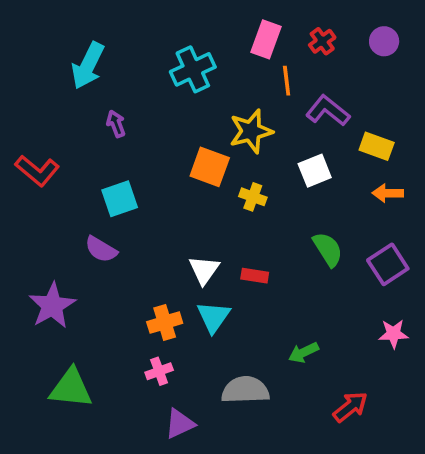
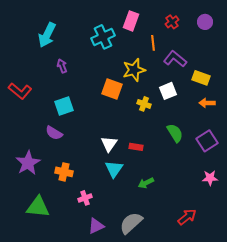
pink rectangle: (266, 39) -> (131, 21), moved
yellow cross: (253, 197) -> (144, 104), moved
orange cross: (165, 322) -> (64, 172), moved, turned 30
green arrow: (303, 352) -> (146, 183), moved
gray semicircle: (245, 390) -> (131, 223), moved, turned -40

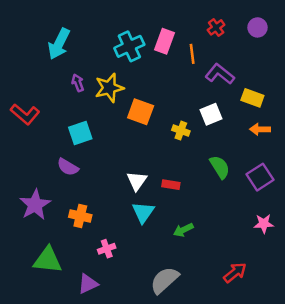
pink rectangle: (131, 21) -> (164, 41), moved
yellow star: (134, 70) -> (109, 88), moved
purple triangle: (96, 226) -> (88, 284), moved

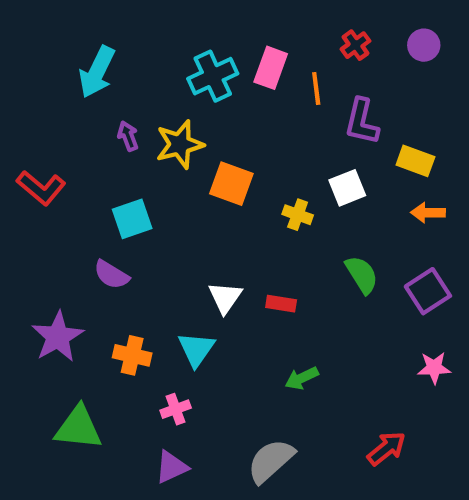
purple L-shape: (220, 74) -> (362, 122), turned -116
cyan triangle: (143, 212) -> (196, 349), moved
purple triangle: (88, 284) -> (171, 467), moved

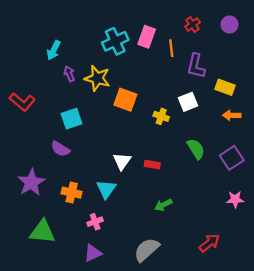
cyan arrow: (97, 72) -> (54, 50), moved, size x0.7
yellow star: (180, 144) -> (97, 78), turned 30

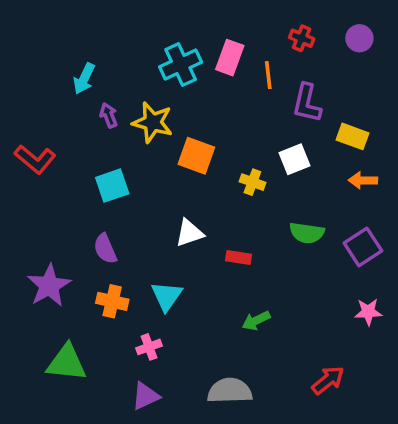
red cross: (193, 25) -> (302, 38), turned -32
purple semicircle: (60, 149) -> (105, 249), moved, turned 36
green semicircle: (196, 149) -> (307, 233), turned 130
white triangle: (122, 161) -> (189, 233), moved, turned 36
gray semicircle: (147, 250) -> (230, 391), turned 40

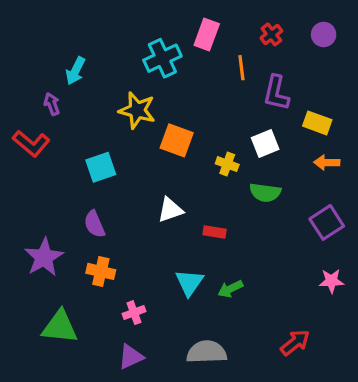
red cross: (302, 38) -> (271, 34), turned 30
pink rectangle: (230, 58) -> (207, 34), moved
purple arrow: (109, 115) -> (52, 104), moved
green semicircle: (307, 233) -> (265, 192), moved
cyan triangle: (167, 296) -> (189, 283), moved

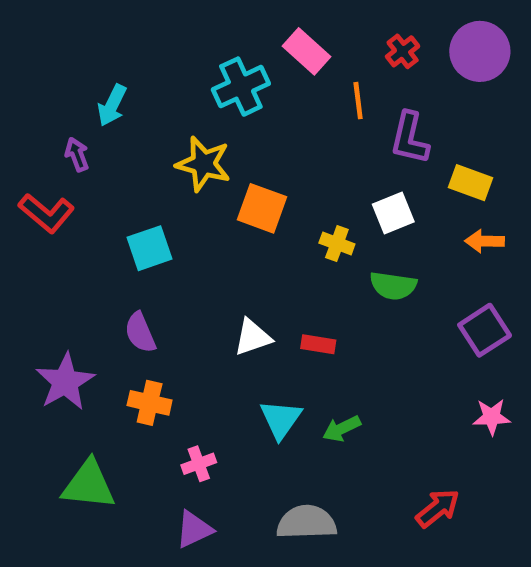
pink rectangle: (207, 34) -> (307, 51), turned -68
purple circle: (324, 34) -> (480, 51), size x1.6
white triangle: (170, 210) -> (253, 337), moved

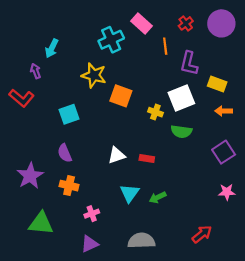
white square: (393, 213) -> (181, 98), size x1.4

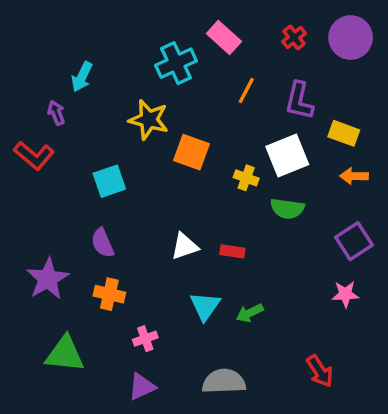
orange line: (165, 46) -> (246, 91), moved, turned 35
pink star: (227, 192) -> (345, 294), moved
red arrow: (202, 234) -> (320, 371), turned 96

